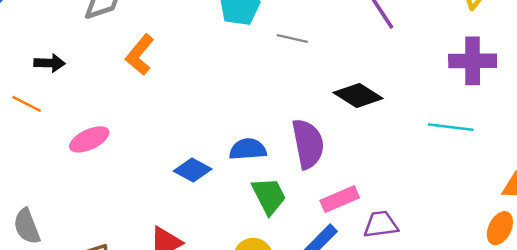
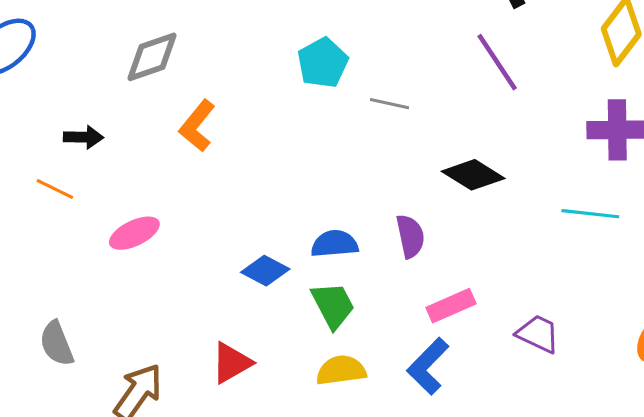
purple semicircle: (308, 144) -> (410, 236), size x0.7
green trapezoid: (269, 196) -> (333, 305), moved
purple trapezoid: (381, 224) -> (538, 334), moved, turned 33

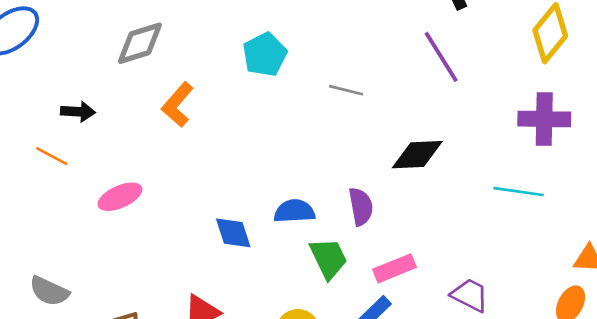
cyan pentagon: (323, 63) -> (265, 55), moved
black diamond: (473, 175) -> (417, 155), turned -36
blue diamond: (265, 271) -> (233, 233), turned 42
green trapezoid: (333, 305) -> (328, 258), moved
gray semicircle: (57, 344) -> (49, 291), turned -45

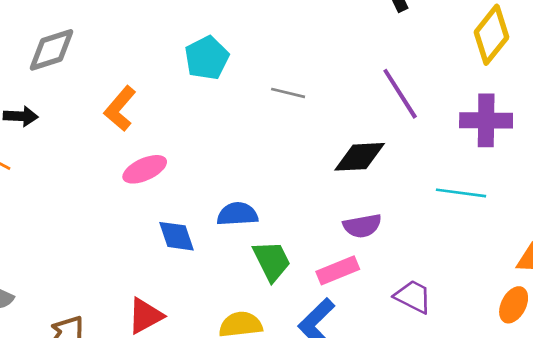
gray diamond: (140, 43) -> (52, 50), moved
purple line: (441, 57) -> (400, 94), moved
pink ellipse: (120, 197) -> (145, 169), moved
purple semicircle: (361, 207) -> (362, 226), moved, turned 90

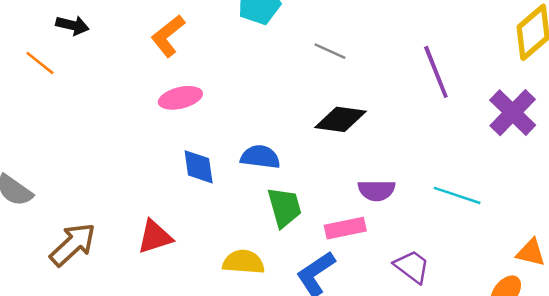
purple cross: (486, 120) -> (513, 113), turned 33
black diamond: (360, 157) -> (340, 119), moved
cyan line: (461, 193) -> (457, 195), moved

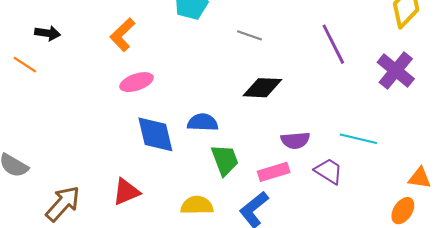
blue diamond: (199, 167) -> (155, 134), size x1.4
purple trapezoid: (412, 266) -> (329, 171), moved

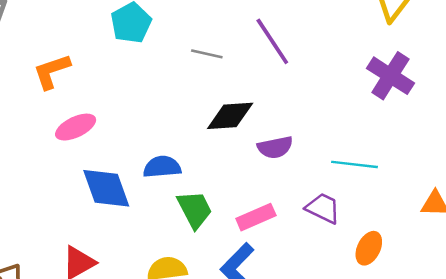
orange L-shape: (122, 35) -> (52, 71), turned 32
purple line: (333, 44) -> (272, 41), moved
purple semicircle: (295, 140) -> (275, 147), moved
orange ellipse: (403, 211) -> (369, 248), moved

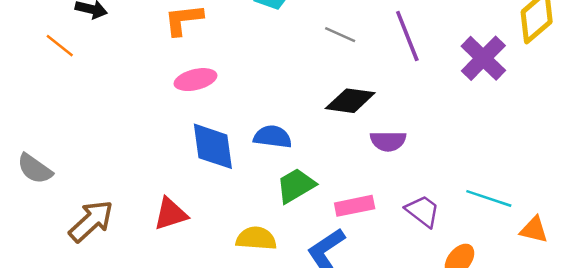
purple cross: (390, 76) -> (483, 58), moved
cyan line: (355, 164) -> (489, 198), moved
green trapezoid: (195, 209) -> (296, 186), turned -105

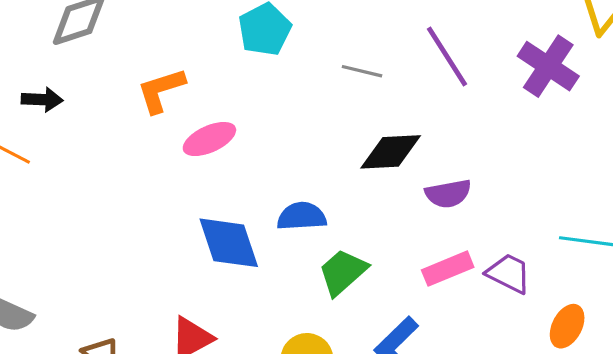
pink ellipse: (196, 80) -> (209, 139), moved
pink rectangle: (355, 206) -> (448, 269), moved

